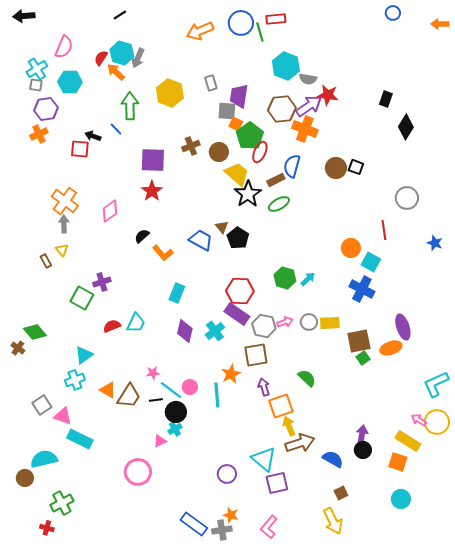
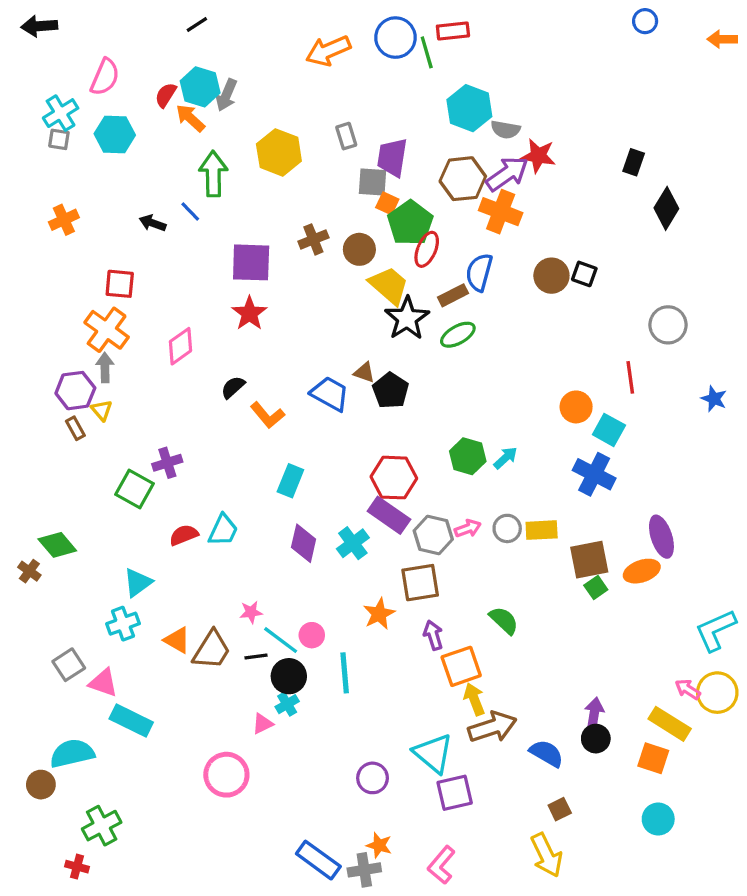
purple hexagon: (46, 109) -> (75, 391), moved
red square: (80, 149) -> (120, 284), moved
brown triangle: (222, 227) -> (364, 372), turned -32
cyan line: (217, 395) -> (345, 673), moved

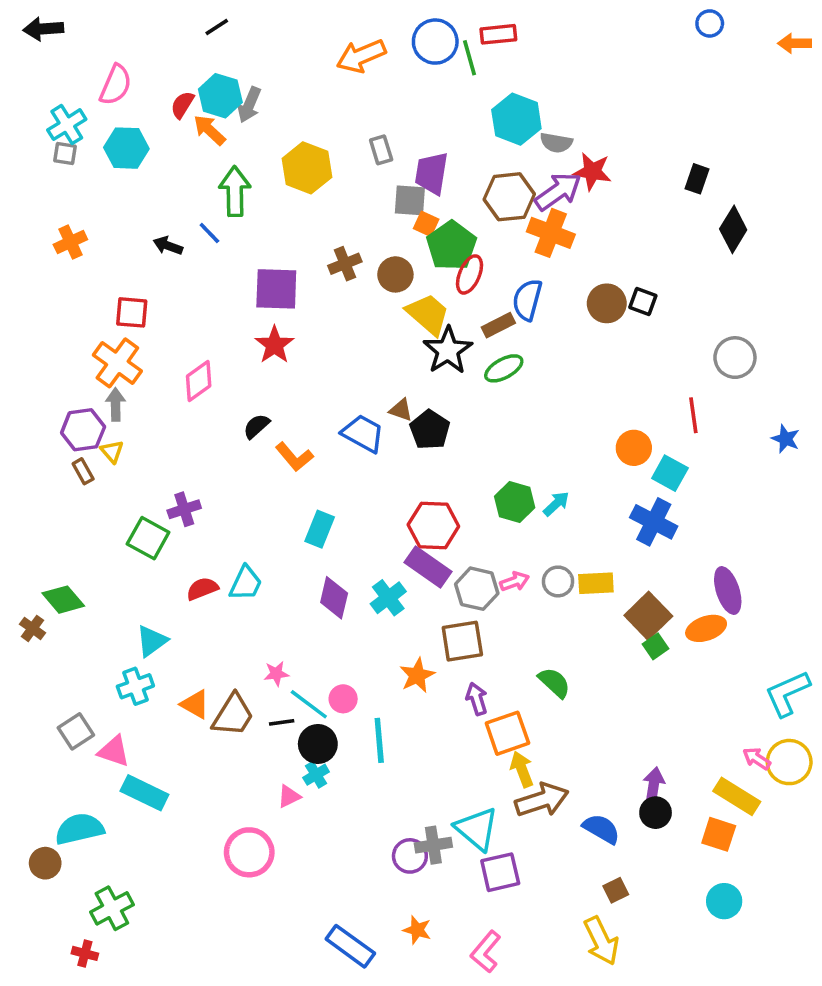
brown square: (589, 560) -> (648, 616), turned -33
gray cross: (364, 870) -> (433, 845), moved

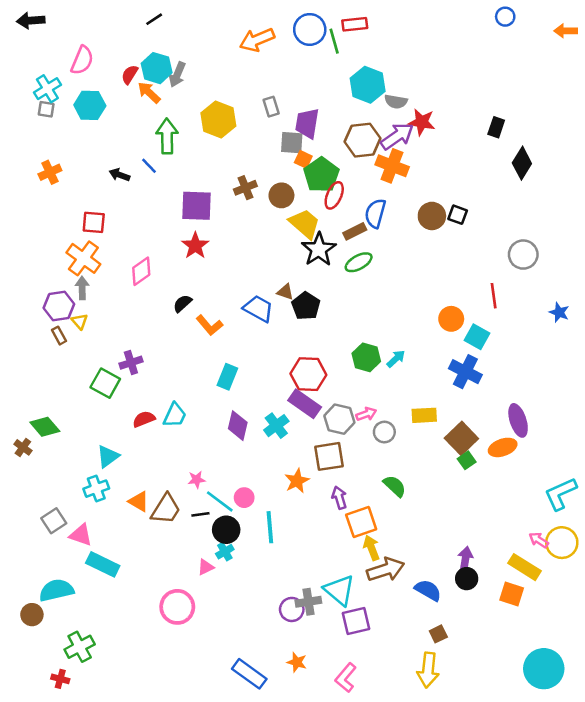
gray circle: (558, 581) -> (384, 432), moved
cyan circle: (724, 901) -> (544, 669), moved, size x1.6
yellow arrow: (601, 941) -> (428, 670), turned 32

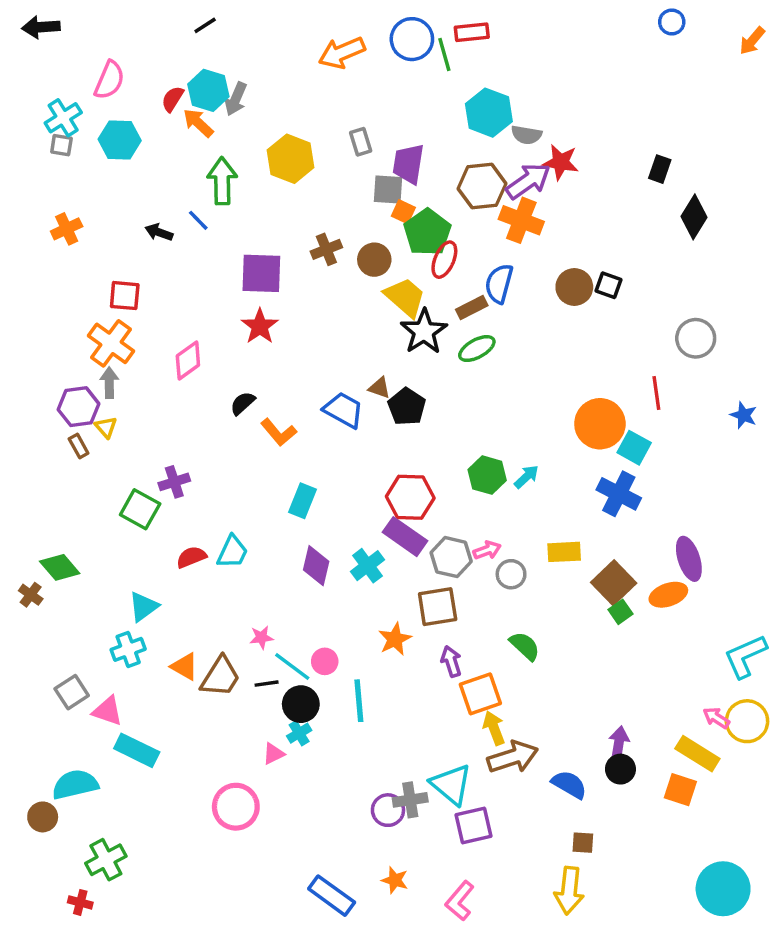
orange arrow: (566, 31) -> (752, 41), turned -50
orange circle: (451, 319) -> (600, 424), size x1.5
brown square: (438, 634) -> (583, 843), turned 30

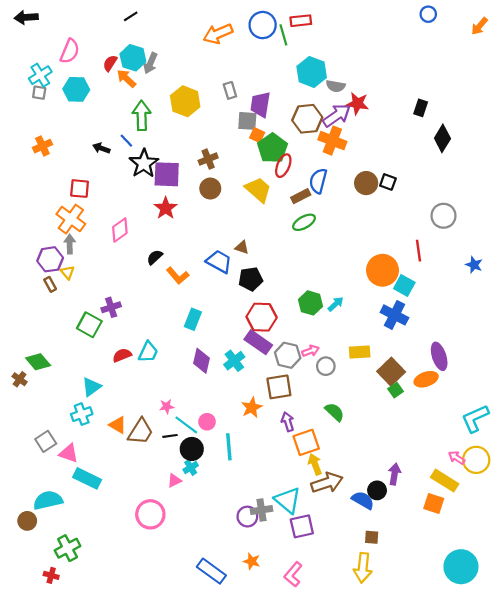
brown circle: (374, 260) -> (210, 189), moved
black star: (424, 331) -> (144, 163), moved
black pentagon: (407, 407) -> (251, 279), moved, turned 30
black circle: (620, 769) -> (377, 490), moved

